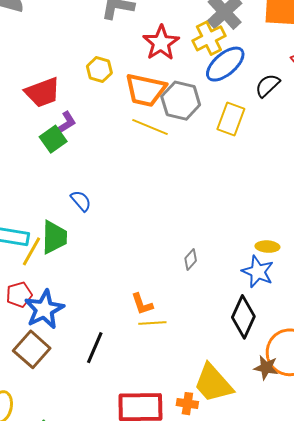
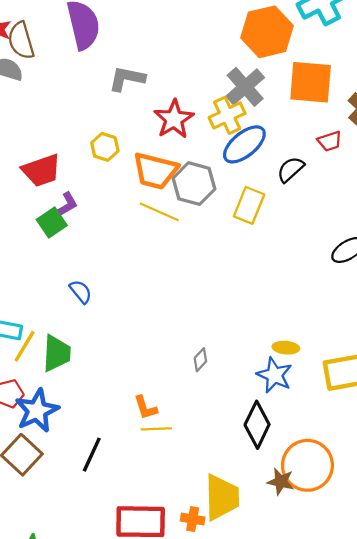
green trapezoid: (54, 237) -> (57, 353), moved
yellow trapezoid: (213, 383) -> (222, 497), turned -141

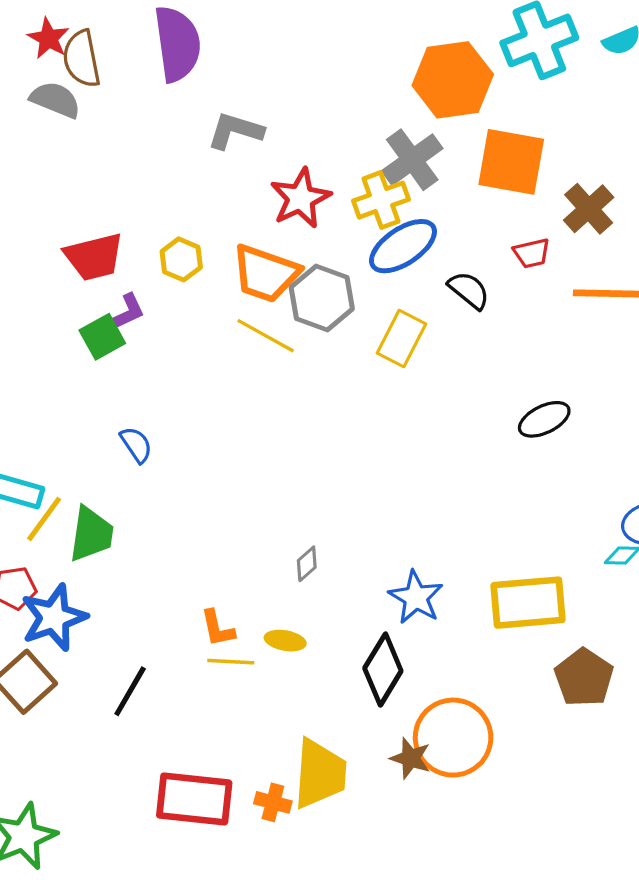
yellow hexagon: (105, 147) -> (181, 259), moved
black semicircle: (291, 169) -> (469, 290), turned 76
yellow ellipse: (286, 348) -> (285, 641), moved

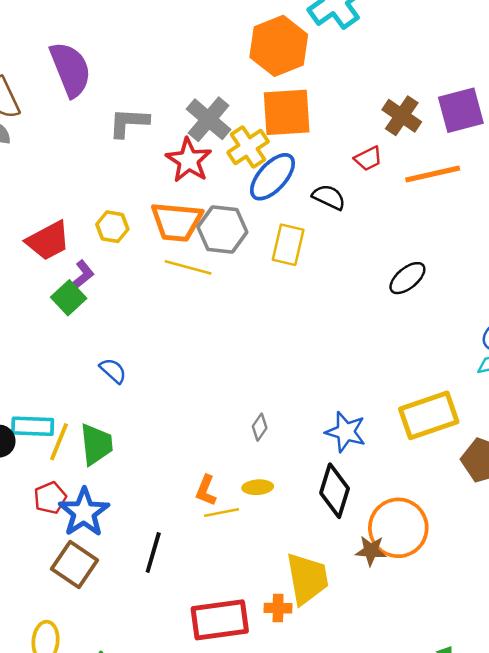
gray cross: (412, 160) -> (209, 119), moved
orange square: (511, 162) -> (287, 112), moved
orange L-shape: (217, 628) -> (206, 490), turned 48

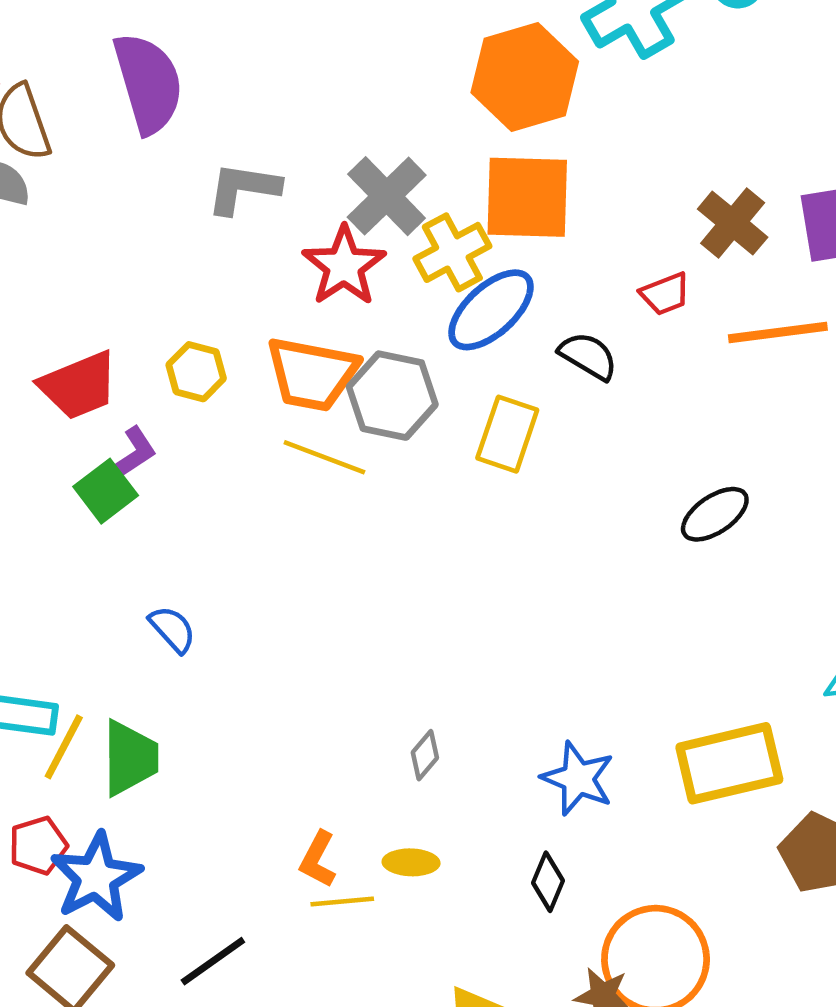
black diamond: (335, 491) -> (548, 882), size x0.6
black line: (153, 552) -> (213, 961), turned 33

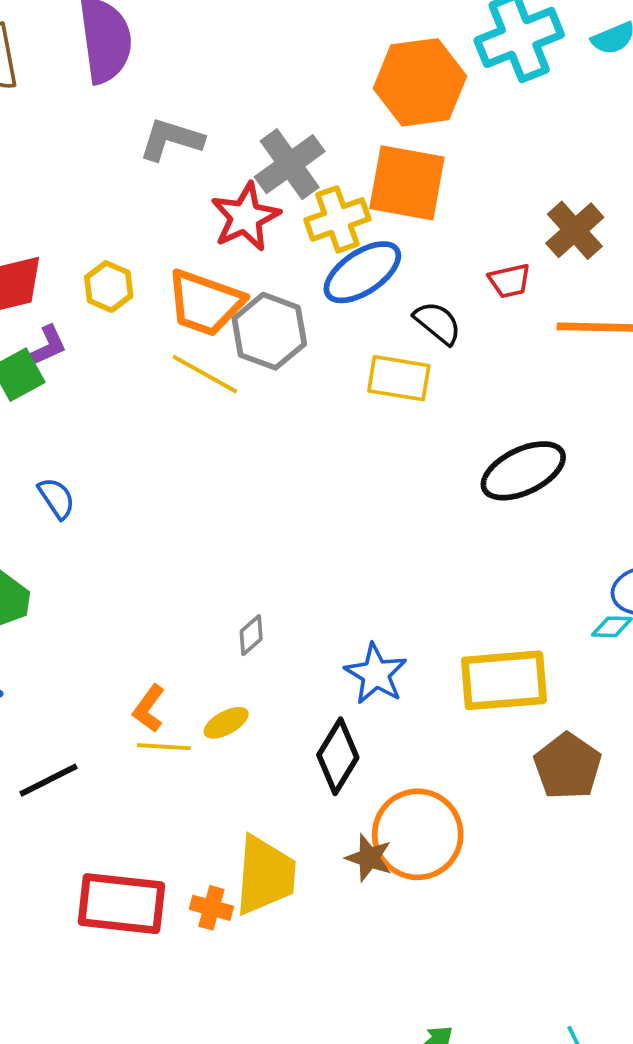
yellow rectangle: (507, 434) -> (399, 378), moved, turned 72
black ellipse: (715, 514) -> (523, 471), size x1.4
yellow ellipse: (411, 862) -> (226, 723), turned -39
black diamond: (548, 882) -> (338, 756), size x1.5

